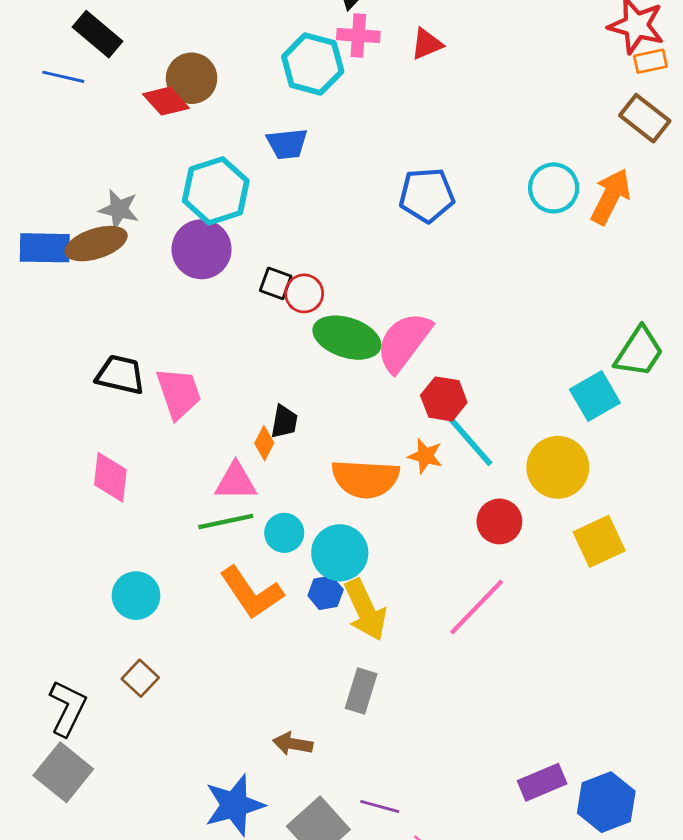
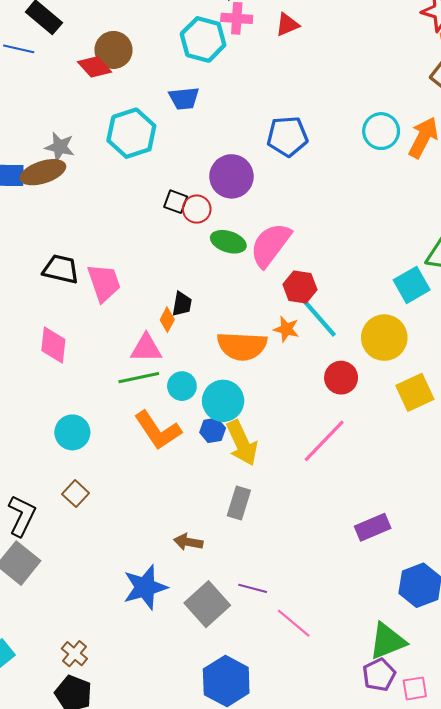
purple circle: (202, 249) -> (231, 176), moved
green ellipse: (347, 338) -> (228, 242), size x0.7
purple rectangle: (542, 782) -> (373, 527), moved

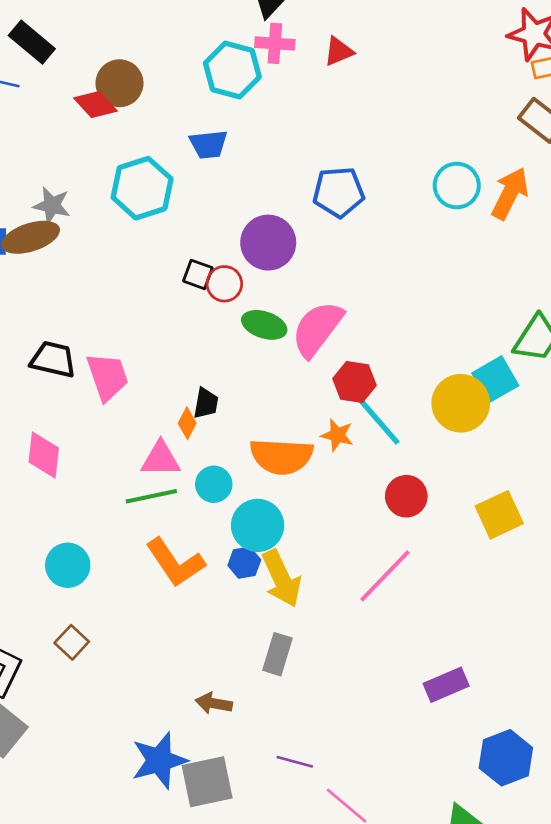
yellow circle: (384, 338) -> (461, 403), moved
cyan circle: (182, 386) -> (214, 484), moved
gray square: (207, 604) -> (207, 782), moved, turned 30

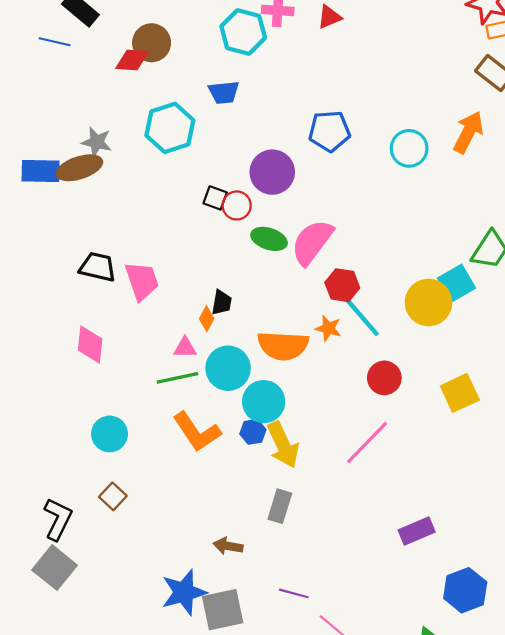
red diamond: (96, 105) -> (132, 60), turned -44
cyan circle: (457, 186) -> (409, 148), moved
pink triangle: (161, 459) -> (185, 348), size x0.7
cyan circle: (214, 484) -> (228, 368), size x1.5

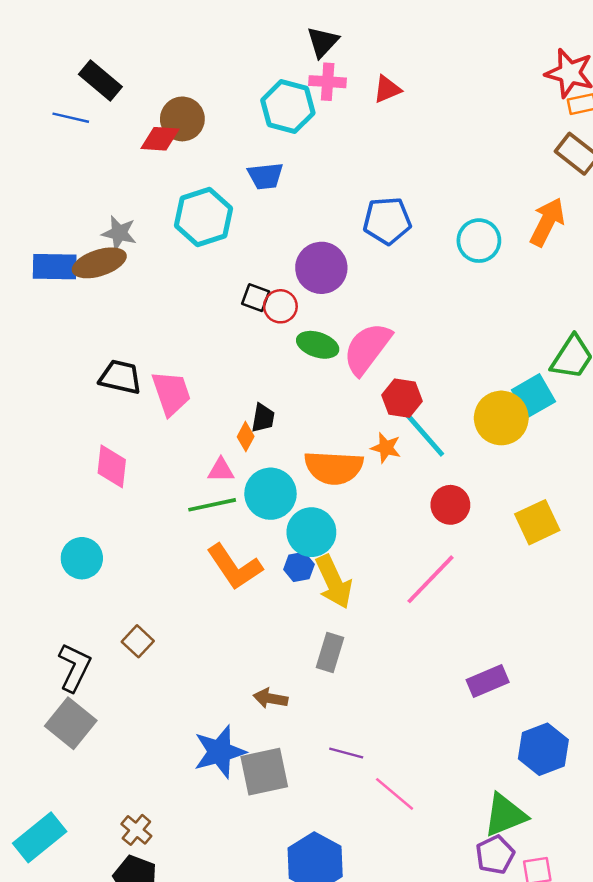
cyan circle: (110, 434) -> (82, 558), moved

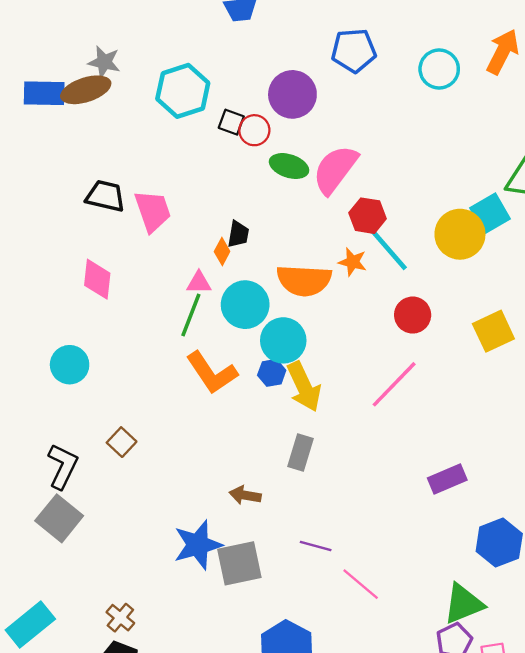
cyan hexagon: (203, 217) -> (183, 91), moved
green line: (212, 505) -> (191, 315), turned -57

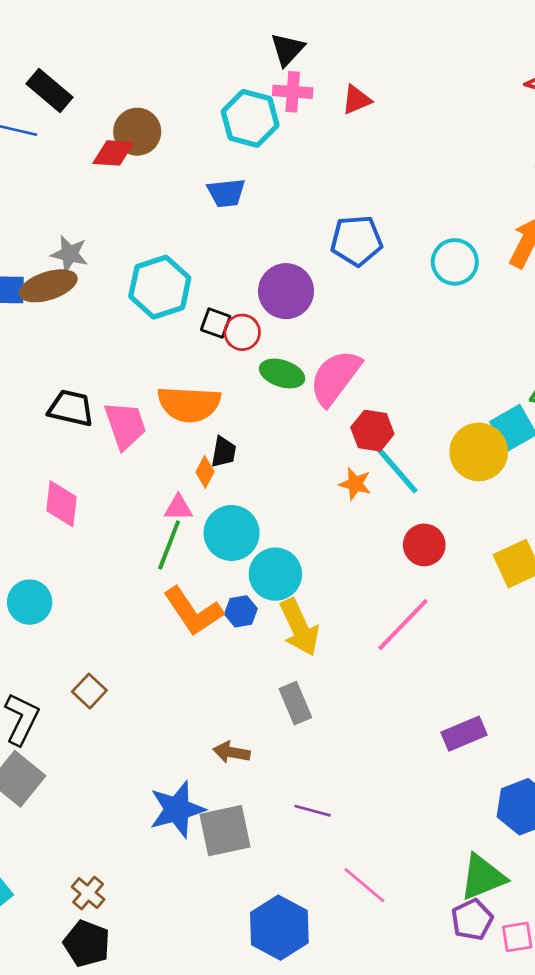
orange semicircle: (304, 280) -> (189, 404), moved
blue hexagon: (272, 373) -> (241, 611), moved
gray rectangle: (301, 452) -> (295, 703), turned -40
pink line: (361, 584) -> (364, 885), moved

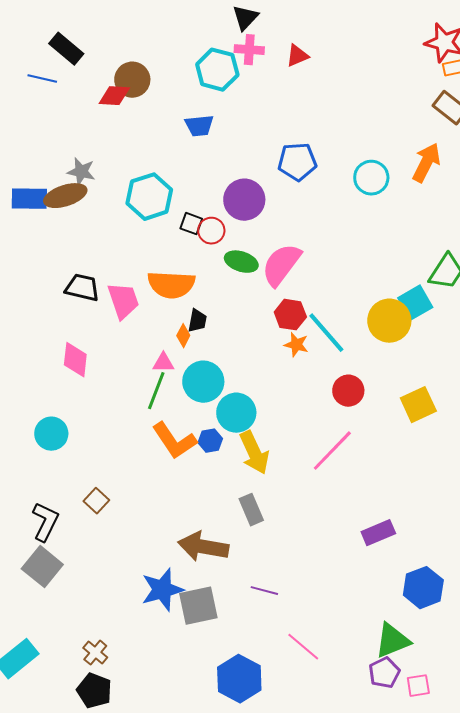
red hexagon: (372, 431) -> (290, 315), moved
brown arrow: (232, 752) -> (203, 547), size x1.8

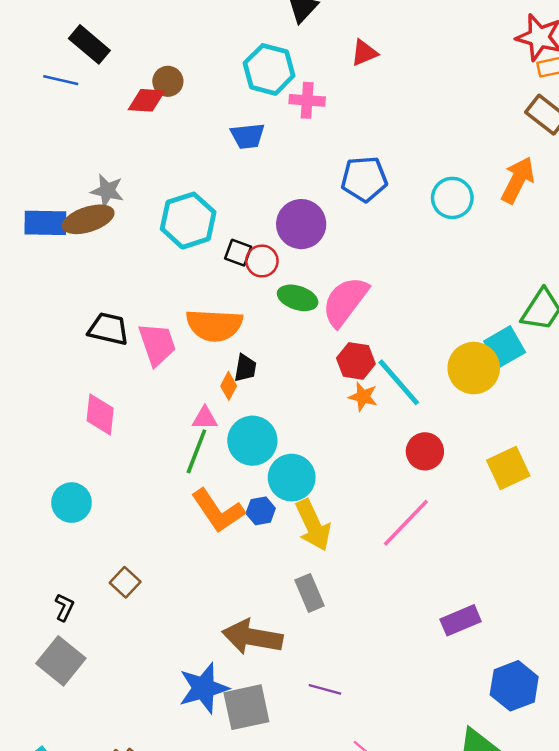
pink cross: (249, 50) -> (307, 100), moved
brown circle: (132, 80) -> (168, 81), size x0.7
black L-shape: (45, 522) -> (64, 607), size x0.6

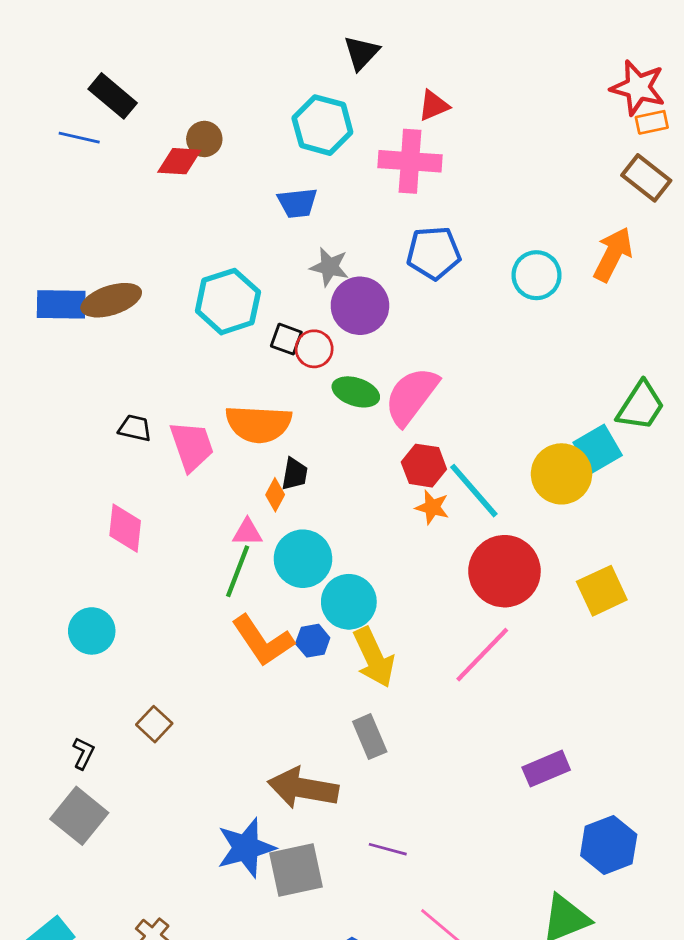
pink cross: (307, 100) -> (410, 161), moved, size x1.5
gray star: (107, 191) -> (329, 267), moved
black trapezoid: (108, 329) -> (135, 428), size x0.7
red circle: (425, 451) -> (504, 571), size x1.6

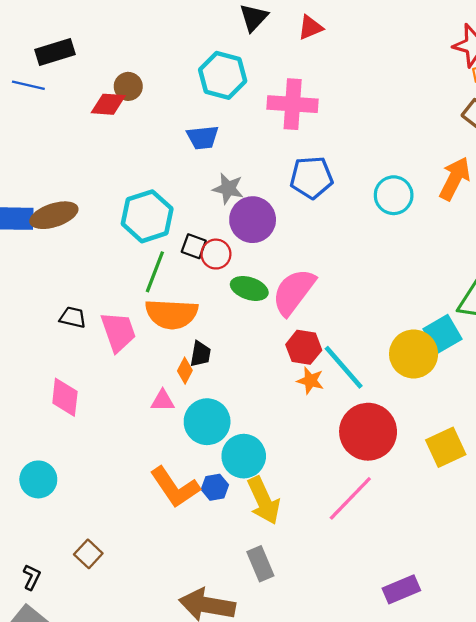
black rectangle: (113, 96) -> (55, 52), turned -57
red triangle: (434, 106) -> (310, 28), moved
green line: (238, 571) -> (155, 272), moved

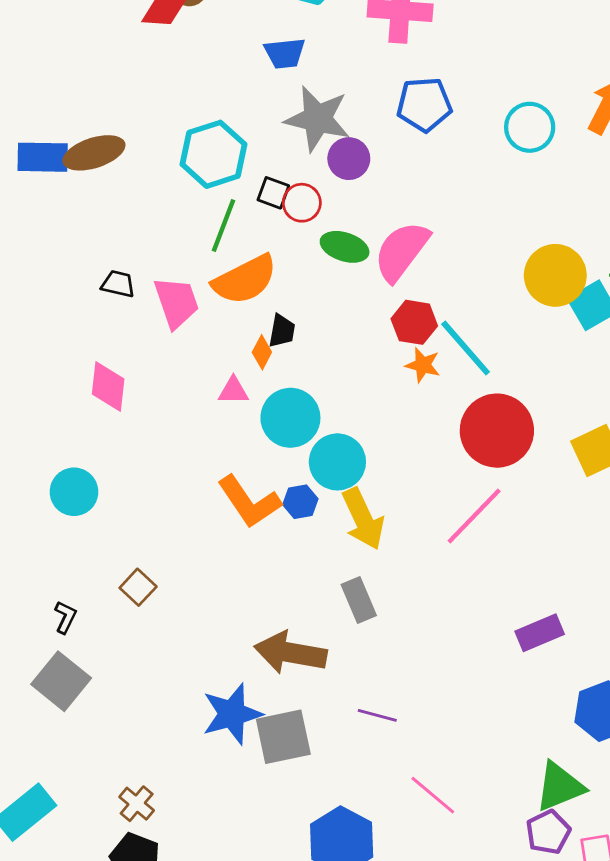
gray star: (228, 189) -> (317, 119), size x1.6
purple circle: (253, 220) -> (349, 159), size x0.7
orange semicircle: (172, 314) -> (245, 280), turned -30
yellow circle: (414, 354) -> (555, 275), moved

